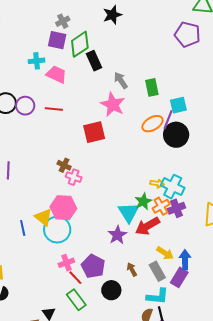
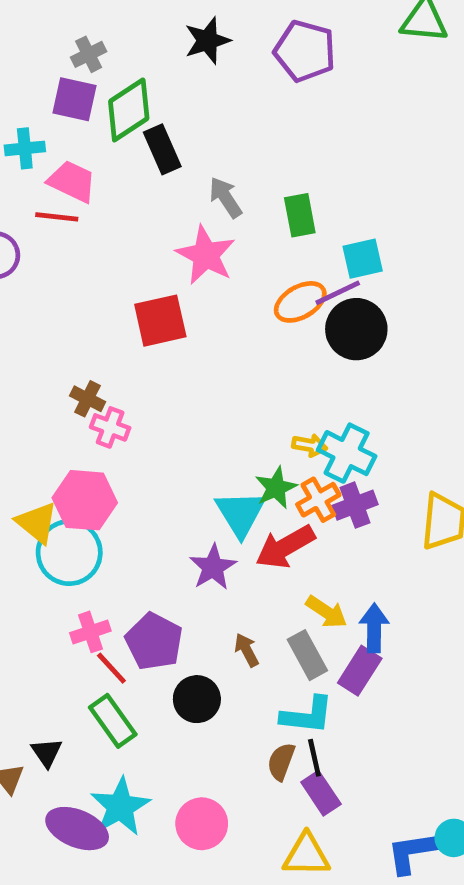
purple pentagon: (187, 34) -> (305, 51), moved
red line: (54, 109) -> (57, 217), moved
purple line: (168, 120) -> (338, 293), turned 42

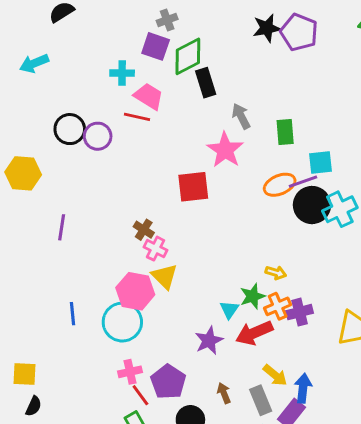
black star: (207, 41) -> (267, 28), moved
cyan cross: (347, 453) -> (340, 209), moved, turned 32
cyan triangle: (240, 513) -> (229, 310), size x0.6
yellow triangle: (37, 523) -> (165, 276), moved

